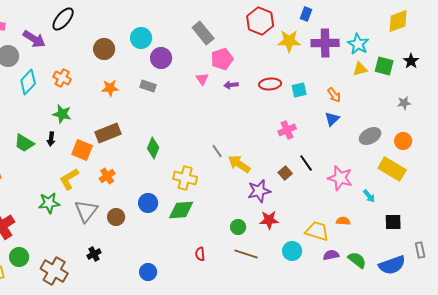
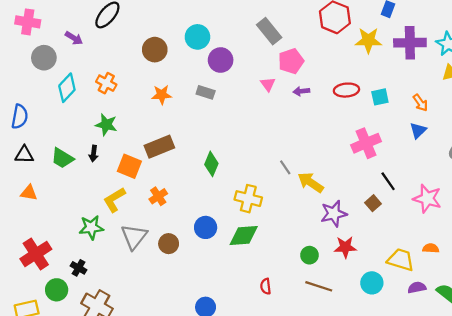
purple arrow: (34, 39) -> (74, 38), size x0.7
pink cross: (287, 130) -> (366, 143), size x1.4
brown square: (285, 173) -> (373, 203), moved
black cross: (94, 254) -> (79, 268), moved, turned -32

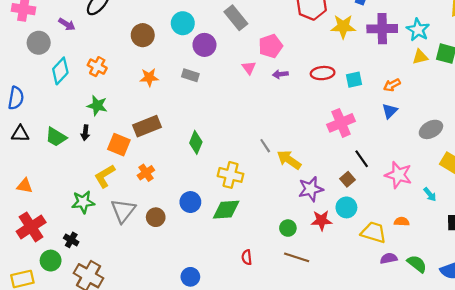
gray rectangle: (269, 31) -> (236, 18), moved
orange arrow: (420, 103) -> (392, 85), turned 98
orange triangle: (29, 193) -> (25, 186), moved
cyan circle: (372, 283) -> (346, 207), moved

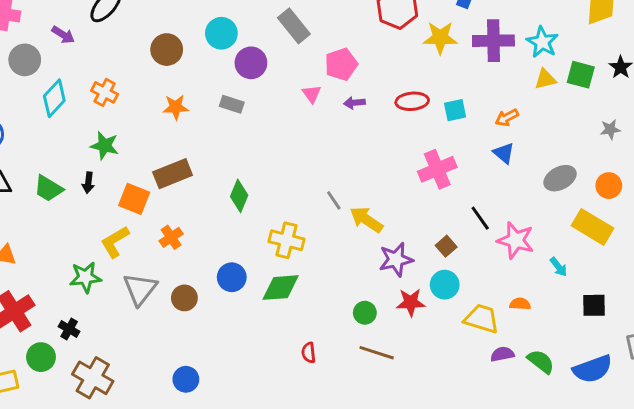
blue triangle: (390, 111) -> (504, 153), turned -35
black line: (362, 159) -> (480, 218), moved
blue circle: (190, 277) -> (186, 379), moved

